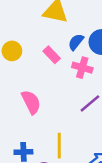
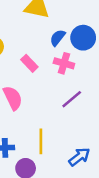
pink rectangle: (52, 55) -> (29, 63), moved

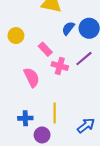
pink cross: (64, 63) -> (60, 66), moved
purple line: (72, 99) -> (84, 59), moved

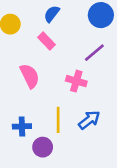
blue semicircle: (68, 28) -> (52, 14), moved
pink cross: (60, 66) -> (76, 81), moved
blue arrow: (86, 126) -> (89, 120), moved

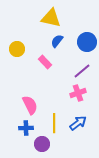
blue semicircle: (52, 14) -> (57, 41), moved
pink semicircle: (30, 76) -> (30, 105), moved
pink cross: (76, 81) -> (78, 93), moved, turned -35

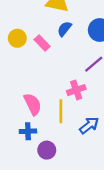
pink rectangle: (45, 62) -> (42, 43), moved
pink cross: (78, 93) -> (76, 90), moved
yellow line: (54, 123) -> (61, 111), moved

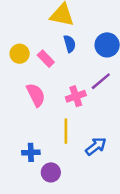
blue semicircle: (64, 29) -> (70, 44), turned 126
pink cross: (76, 90) -> (76, 96), moved
pink semicircle: (33, 104) -> (36, 95), moved

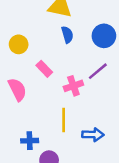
pink rectangle: (46, 59) -> (44, 69), moved
pink semicircle: (36, 95) -> (17, 89), moved
blue arrow: (96, 146) -> (93, 135), turned 40

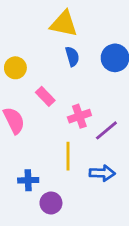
purple line: (98, 71) -> (106, 130), moved

